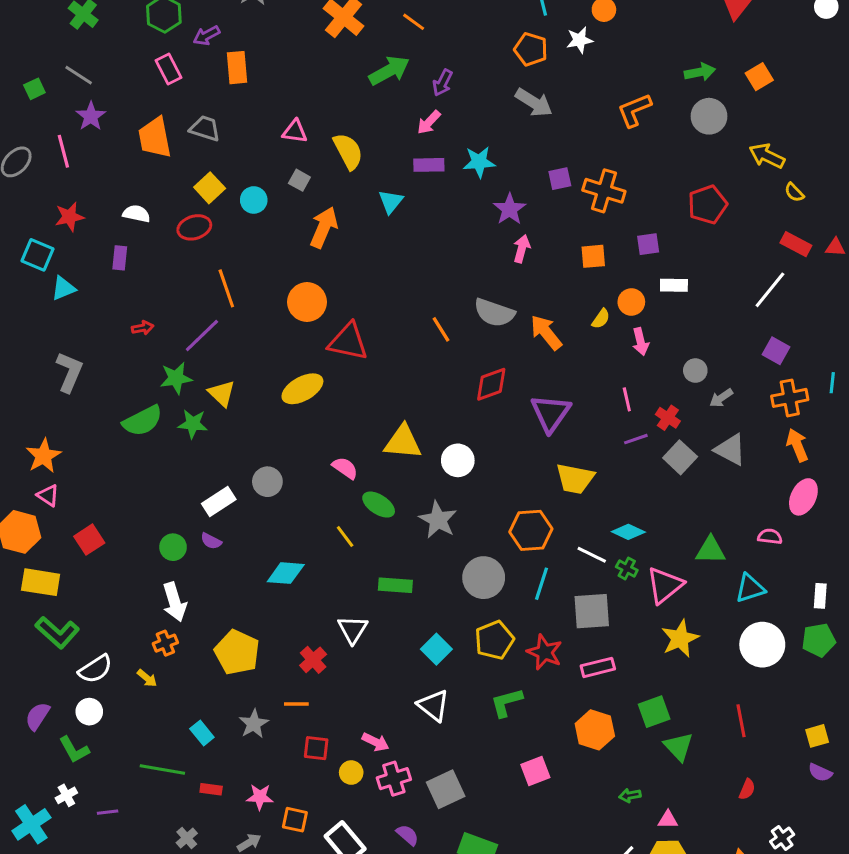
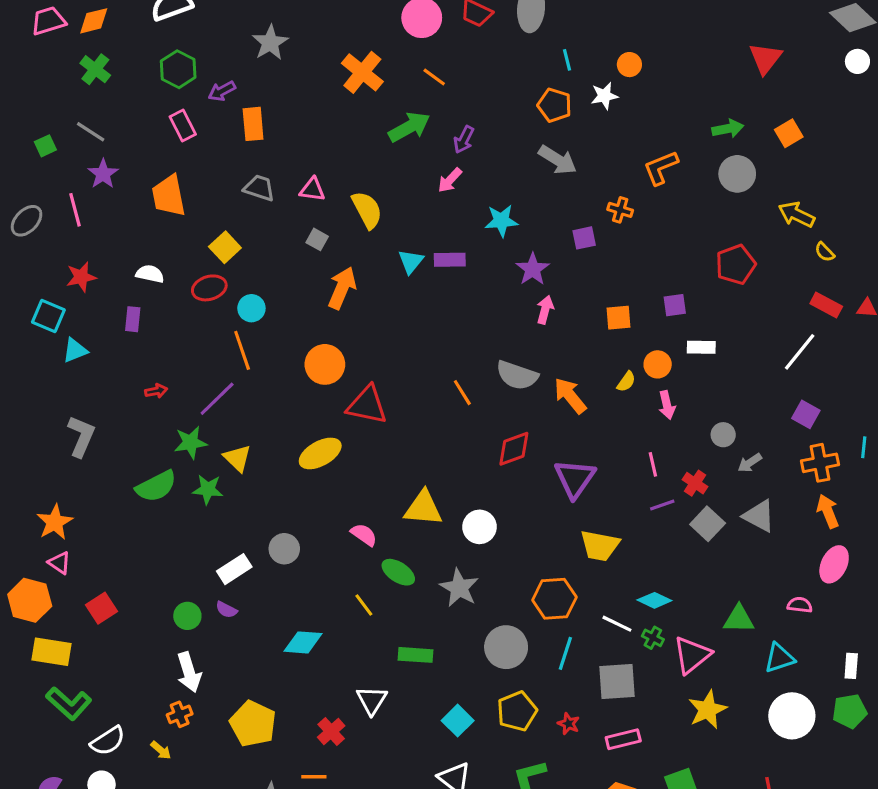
gray trapezoid: (205, 128) -> (259, 188), moved
purple rectangle: (429, 165) -> (450, 260), moved
orange cross: (604, 191) -> (620, 210), moved, size x0.6
cyan circle: (254, 200) -> (251, 308), moved
red star: (545, 652) -> (569, 724), size x0.6

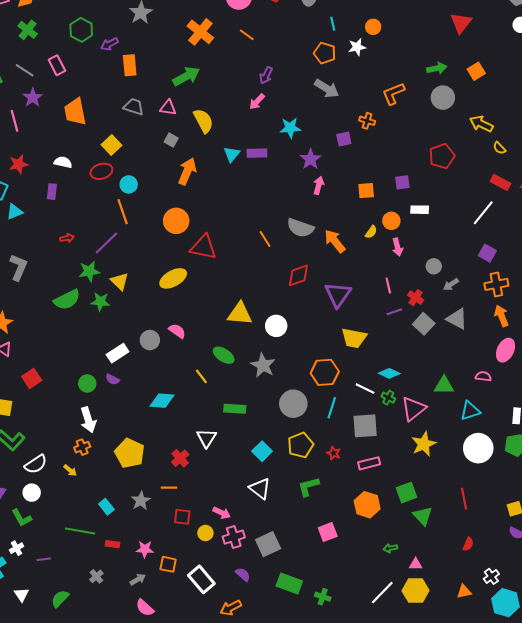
pink rectangle: (183, 125) -> (57, 65), moved
green arrow: (409, 127) -> (186, 76), moved
pink semicircle: (364, 535) -> (177, 331), moved

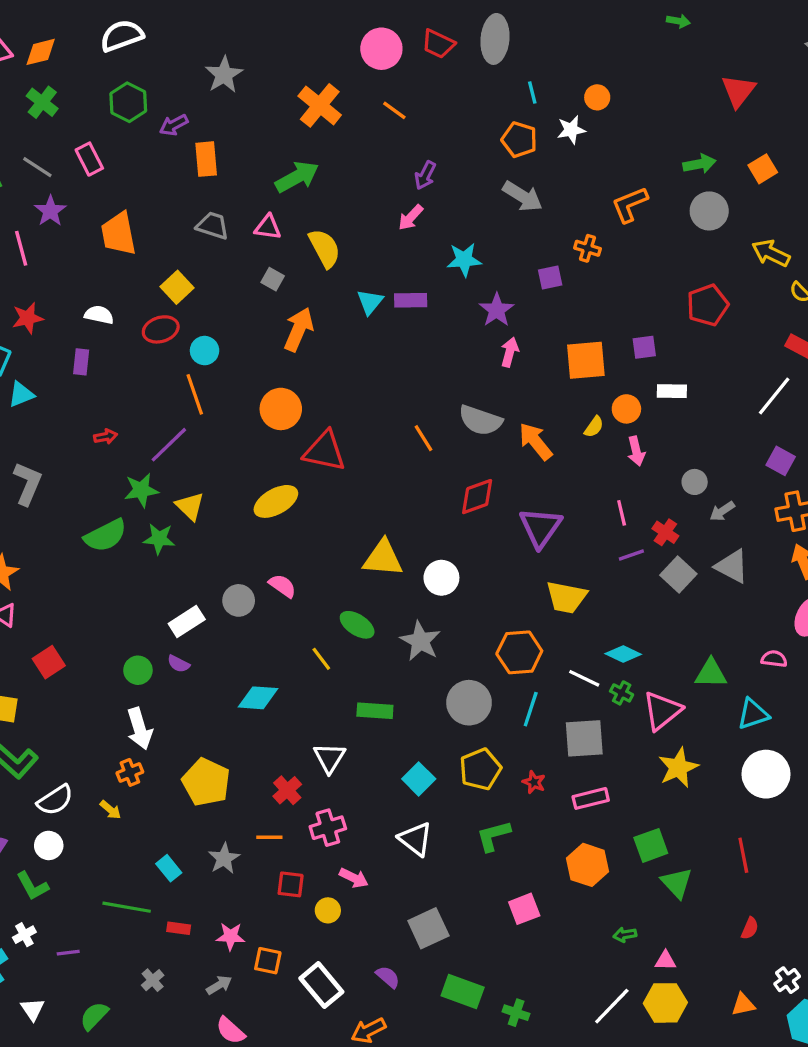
orange square: (366, 191) -> (586, 360), size x1.5
pink cross: (234, 537) -> (328, 828), moved

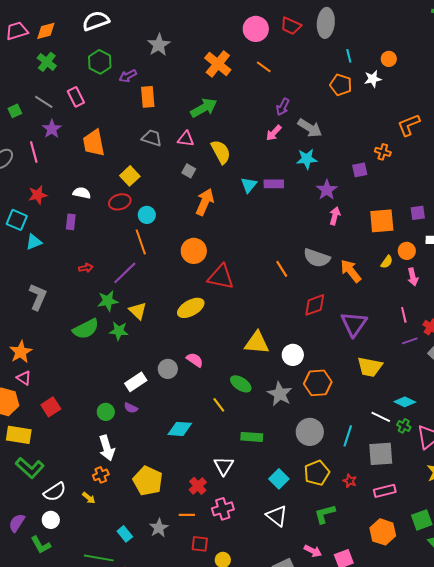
gray arrow: (523, 196) -> (310, 128), moved
orange hexagon: (519, 652) -> (318, 383), moved
pink arrow: (354, 878) -> (313, 551), moved

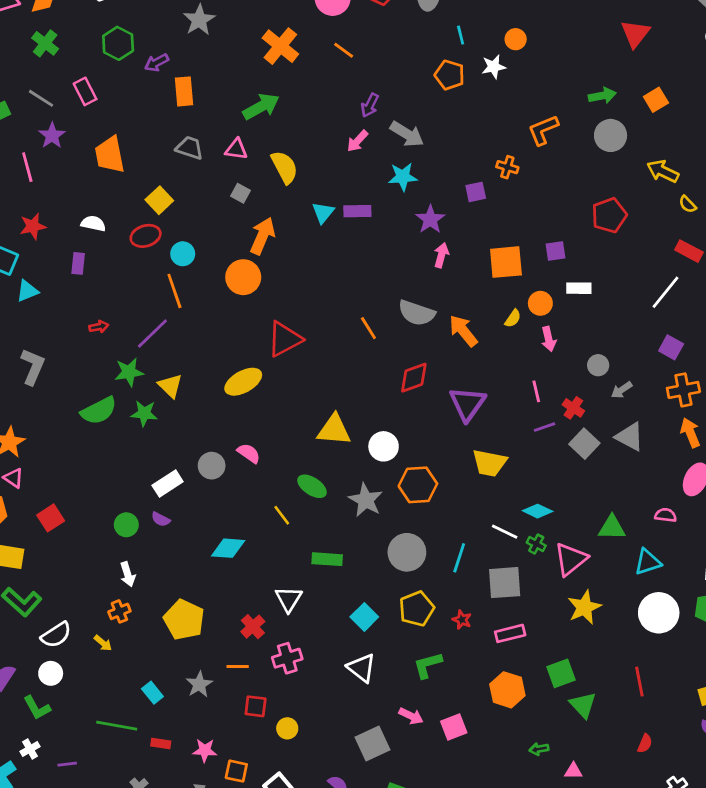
orange circle: (194, 251) -> (243, 277), moved
red triangle: (221, 277) -> (284, 339), turned -40
white arrow: (107, 448) -> (128, 574), size x0.7

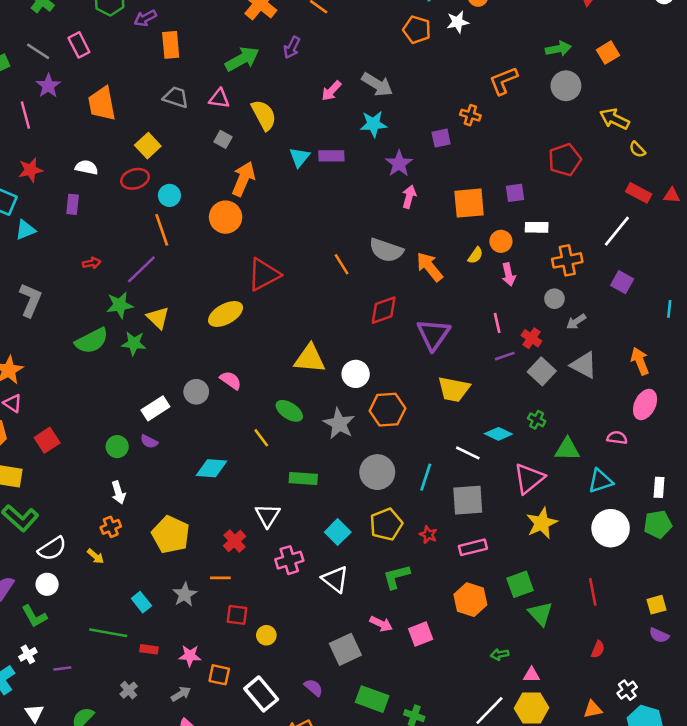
purple arrow: (370, 105) -> (292, 48), moved
orange cross: (683, 390) -> (567, 260), moved
green cross: (536, 544) -> (537, 420), moved
pink cross: (287, 658) -> (289, 560), moved

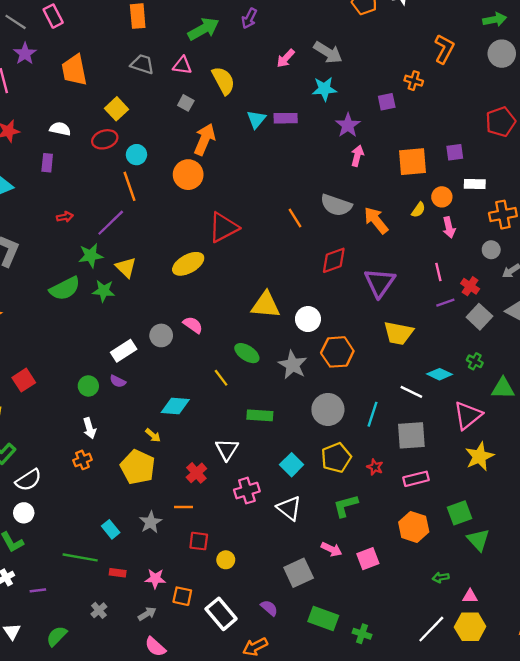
orange L-shape: (503, 81) -> (444, 49), turned 140
yellow arrow: (95, 556) -> (153, 435), moved

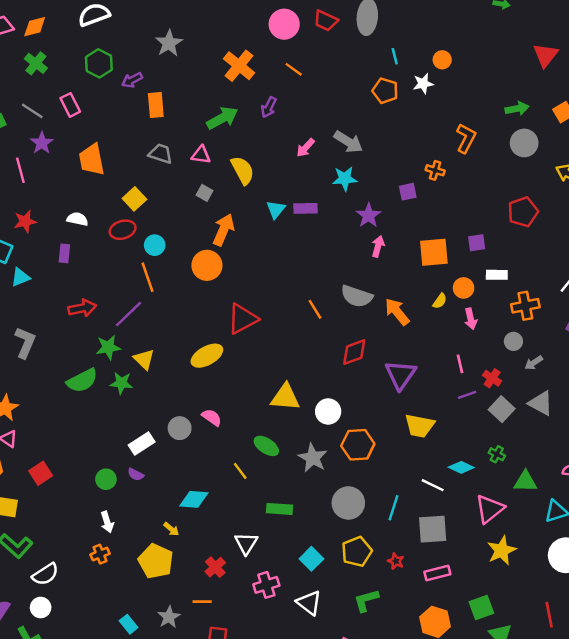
red arrow: (65, 217) -> (82, 308), size x1.6

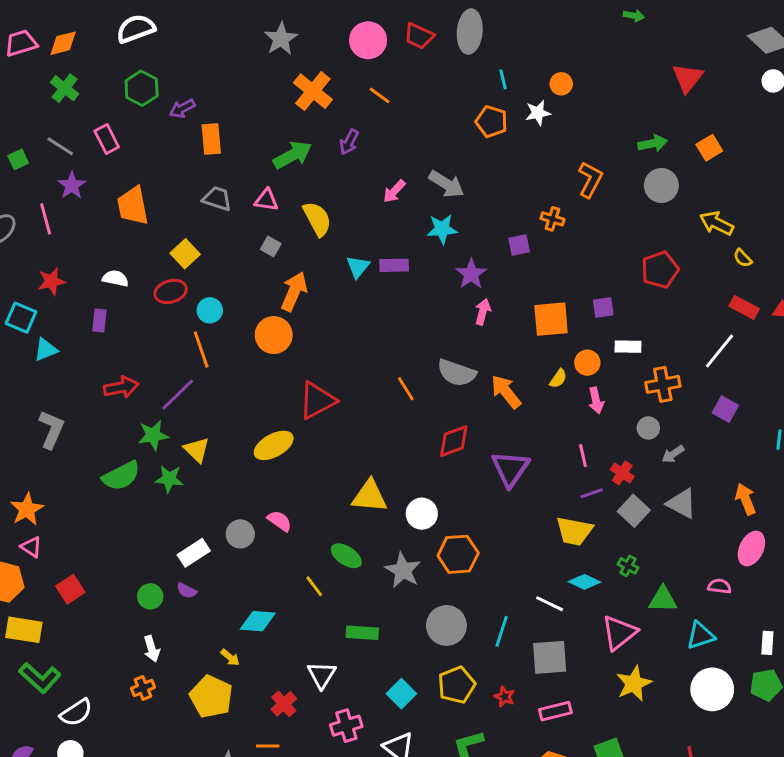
gray star: (169, 43) -> (281, 39), moved
yellow trapezoid: (420, 426) -> (574, 531), moved

